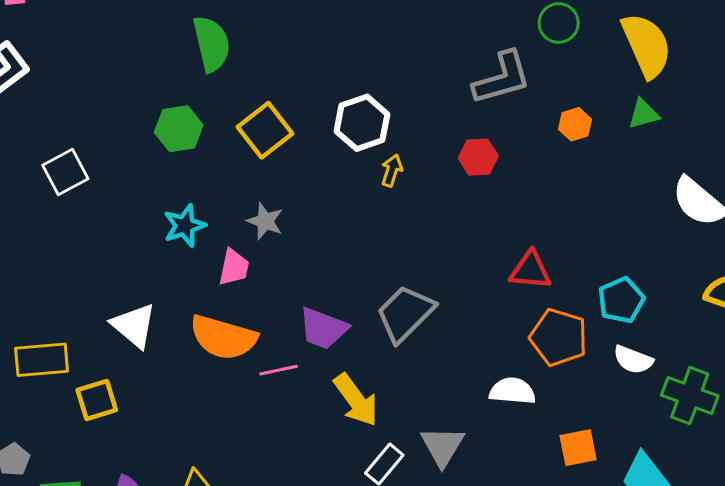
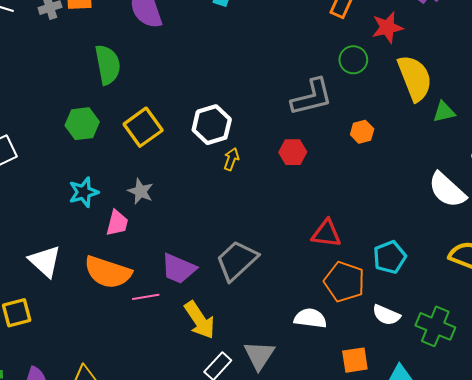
green triangle: (644, 114) -> (444, 112), moved
white semicircle: (633, 360) -> (386, 315), moved

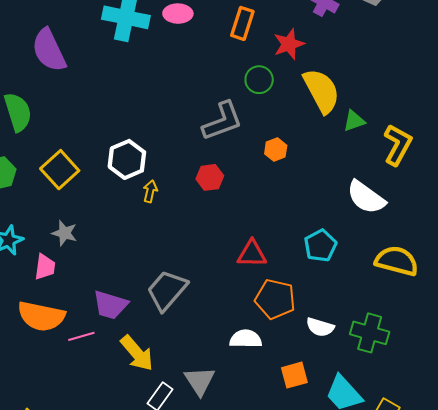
cyan pentagon: (390, 257) -> (320, 246), moved

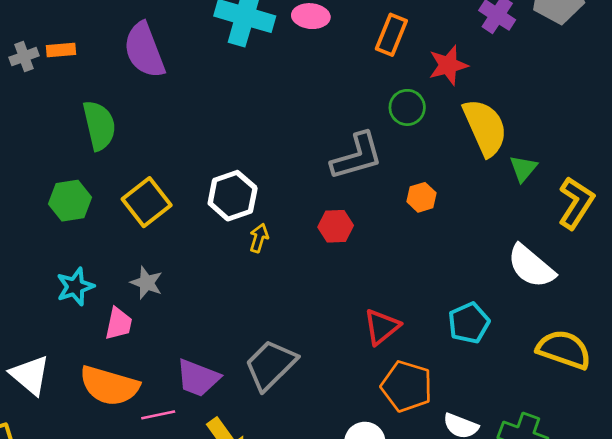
green triangle: (354, 121) -> (523, 168), turned -35
red triangle: (252, 254) -> (382, 327), turned -44

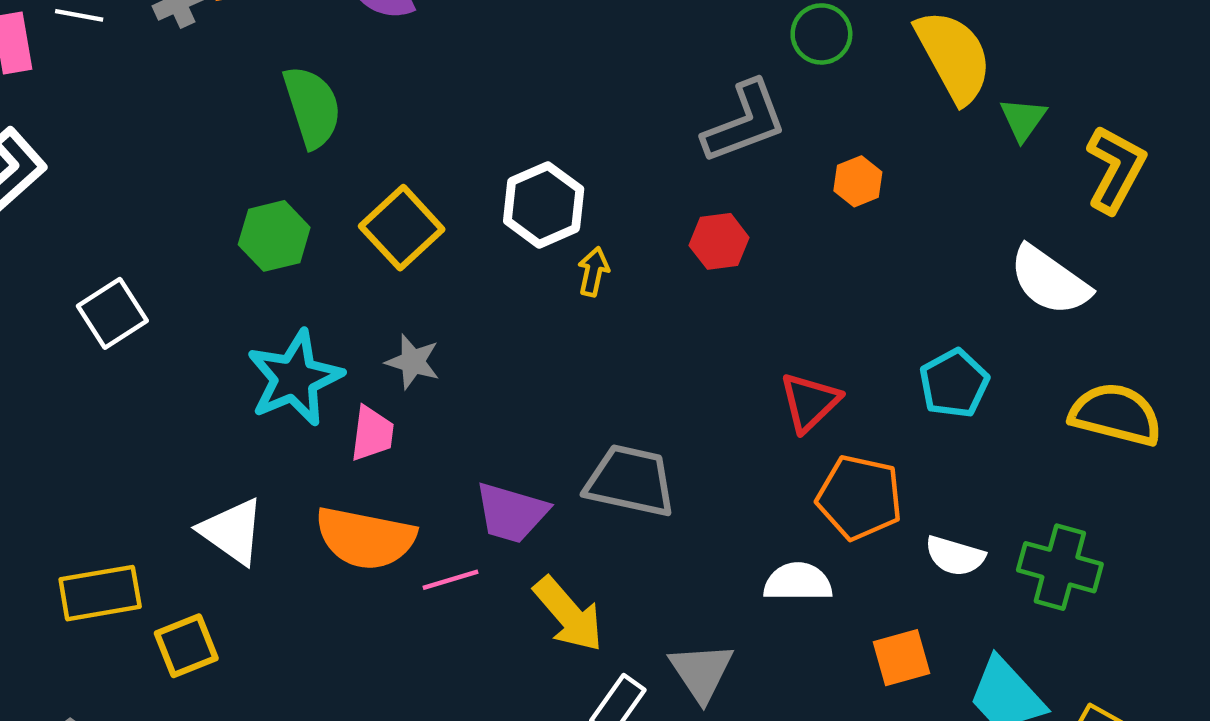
cyan star: (75, 287) -> (295, 378), size x1.5
gray trapezoid: (271, 365) -> (630, 481), turned 62

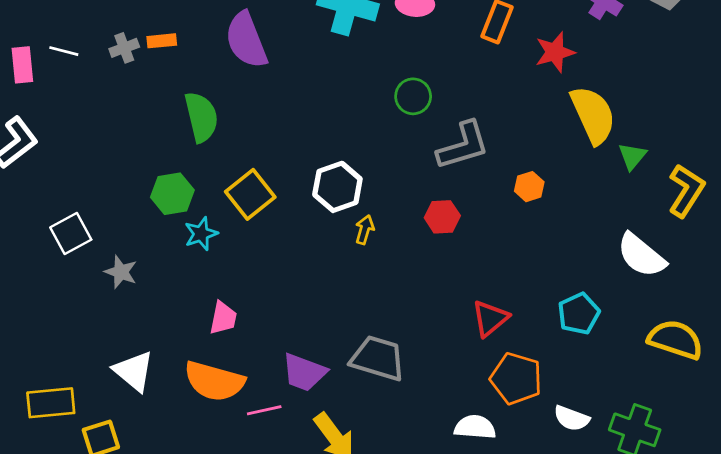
green circle: (821, 34) -> (413, 96), moved
gray star: (413, 362) -> (121, 272), moved
cyan star: (295, 378) -> (201, 234), moved, size x0.6

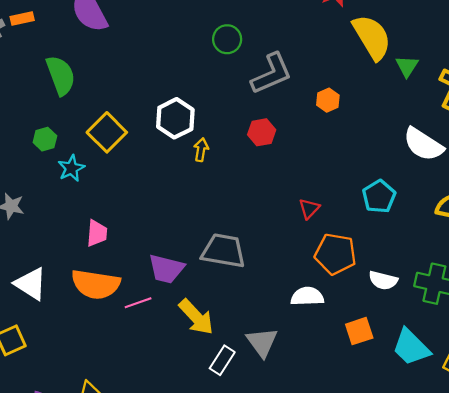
green hexagon: (172, 194) -> (45, 139), size x0.7
red triangle: (490, 318) -> (309, 209), size x0.7

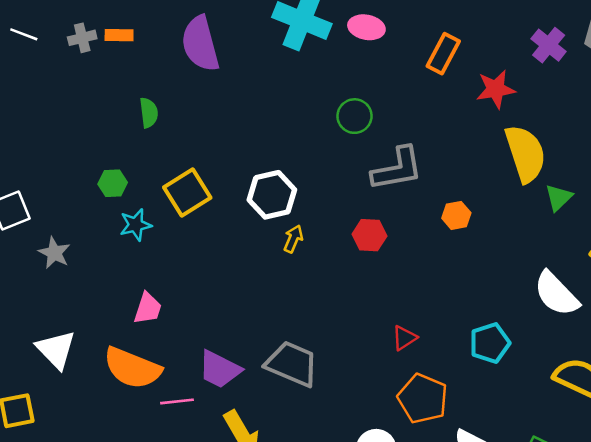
green semicircle: (61, 75) -> (149, 113), size x0.6

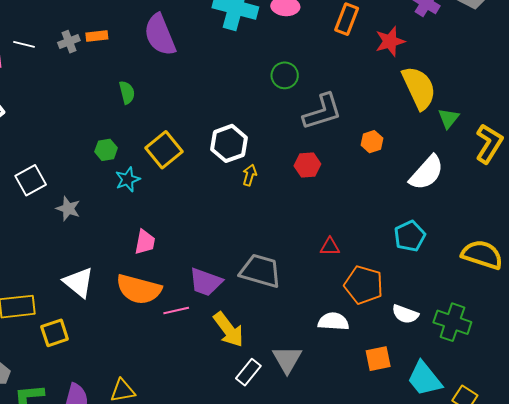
white semicircle: (556, 294) -> (427, 173), moved, turned -87
red triangle: (404, 338) -> (330, 247), moved, turned 40

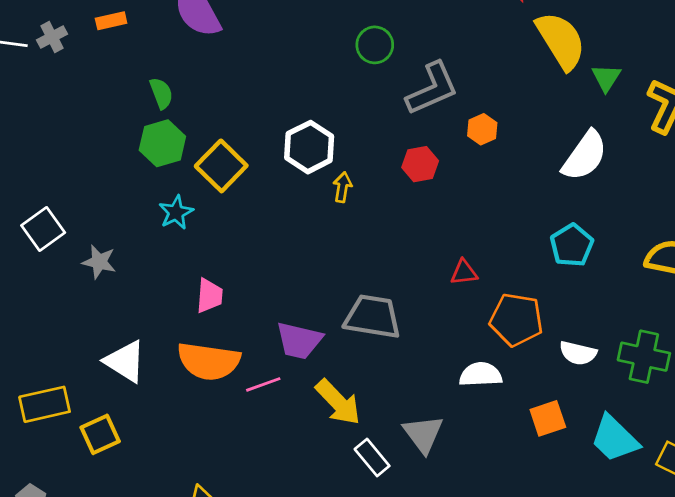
gray cross: (69, 42) -> (52, 37), moved
orange hexagon: (372, 142) -> (482, 129), moved
green hexagon: (106, 150) -> (162, 143), moved, size x1.5
white rectangle: (248, 372) -> (372, 457), turned -72

